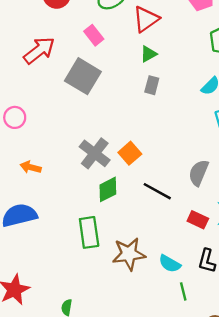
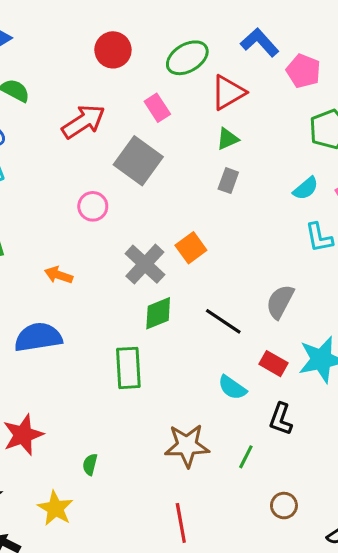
pink circle: (15, 117) -> (93, 206), moved
orange square: (130, 153) -> (191, 248), moved
brown star: (129, 254) -> (187, 446), moved
cyan semicircle: (170, 264) -> (232, 388), moved
green line: (183, 291) -> (246, 457), turned 36

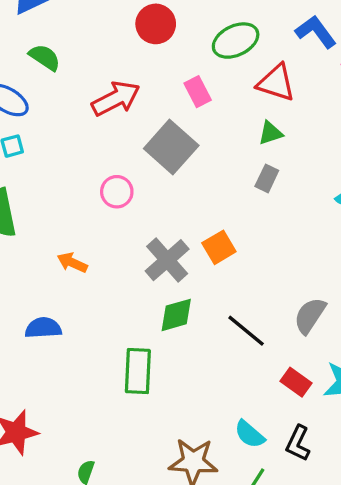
red triangle: (228, 93) -> (276, 83), turned 42
blue semicircle: (38, 337) -> (43, 328), size x0.7
cyan semicircle: (232, 388) -> (250, 434), moved

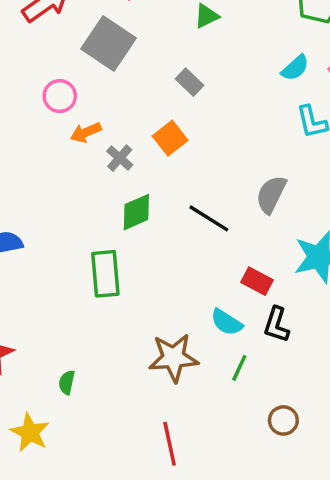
gray rectangle: (267, 178) -> (189, 82), moved, turned -64
gray cross: (167, 260) -> (120, 158), size x0.6
orange arrow: (72, 263) -> (86, 132), moved, turned -40
red rectangle: (296, 382) -> (257, 281), moved

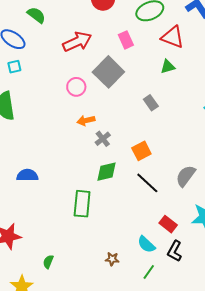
pink circle: (60, 96) -> (76, 87), moved
orange square: (170, 138) -> (141, 151), moved
brown star: (174, 358) -> (112, 259), size x0.5

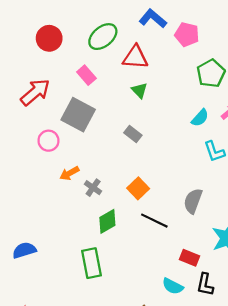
green triangle: (168, 67) -> (139, 90), turned -42

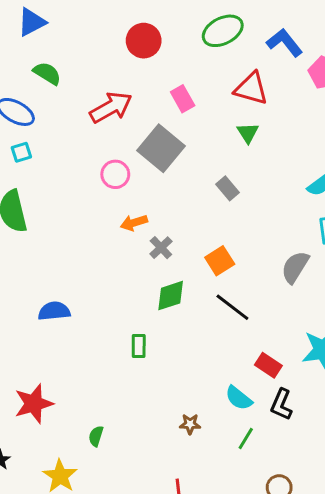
green ellipse: (103, 37) -> (223, 31), moved
gray semicircle: (193, 201) -> (295, 267), moved
green rectangle: (92, 263) -> (139, 346), size x0.6

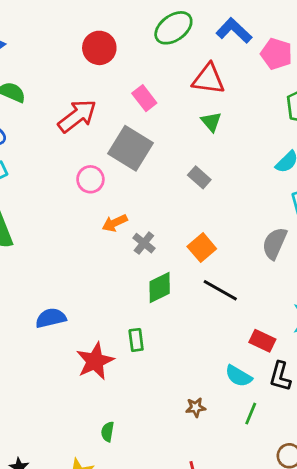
red star: (34, 404) -> (95, 361), moved

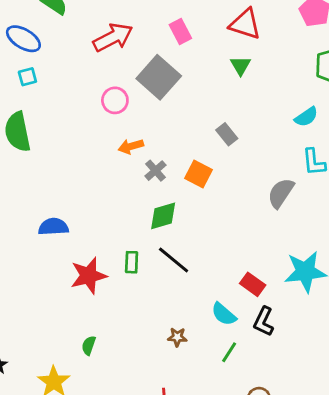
gray rectangle: (199, 177) -> (227, 134), moved
orange square: (202, 248) -> (199, 174), moved, turned -32
black line: (220, 290) -> (174, 260), moved

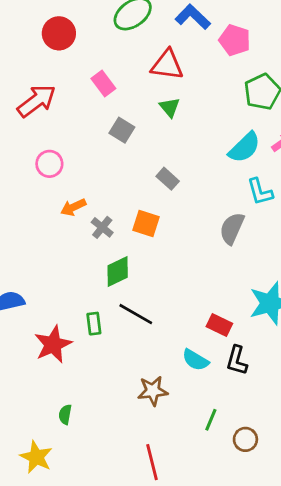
gray square: (159, 77) -> (122, 130), moved, size x0.6
cyan semicircle: (306, 117) -> (245, 147), size x1.4
brown star: (177, 337) -> (153, 391), size x1.5
green line: (229, 352) -> (211, 420), moved

